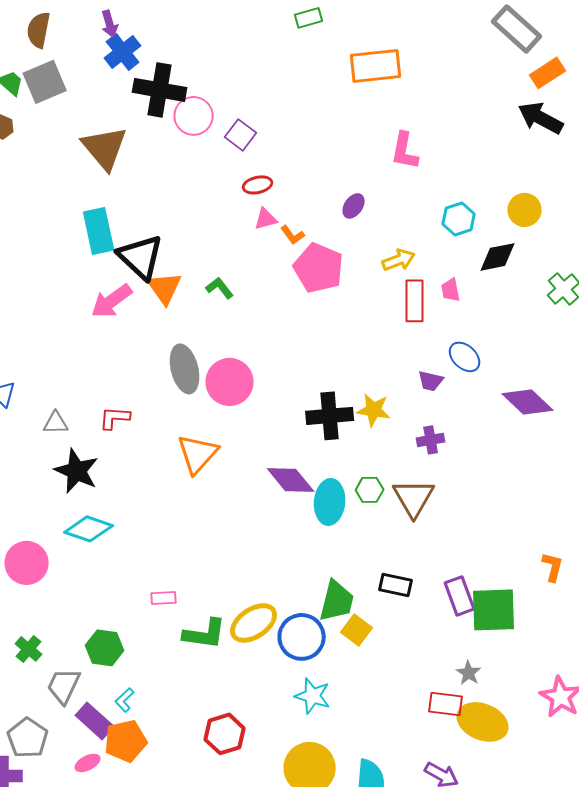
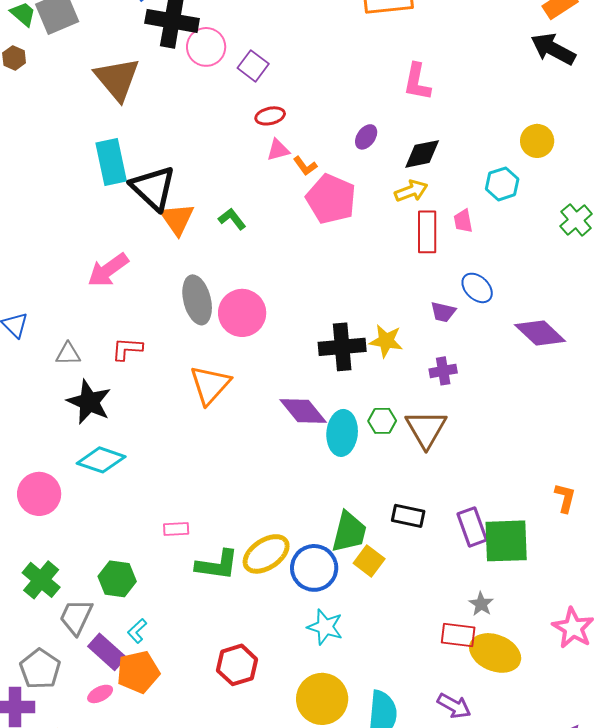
cyan hexagon: (459, 219) -> (502, 184), moved
black diamond: (498, 257) -> (422, 154), moved
pink arrow: (112, 301) -> (108, 270), moved
green cross: (29, 649) -> (41, 580), size x1.4

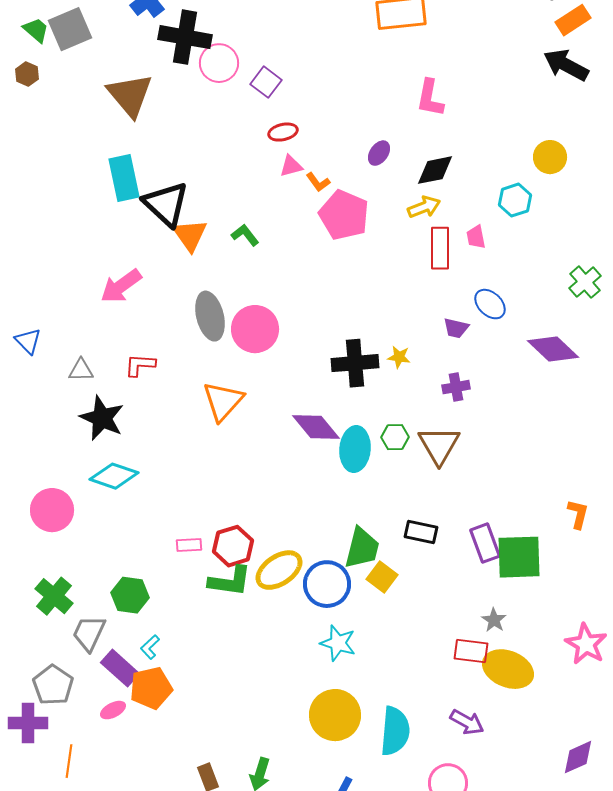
green cross: (576, 220) -> (585, 282), moved
yellow star: (386, 341) -> (399, 357), size x0.7
red hexagon: (237, 665) -> (233, 546), moved

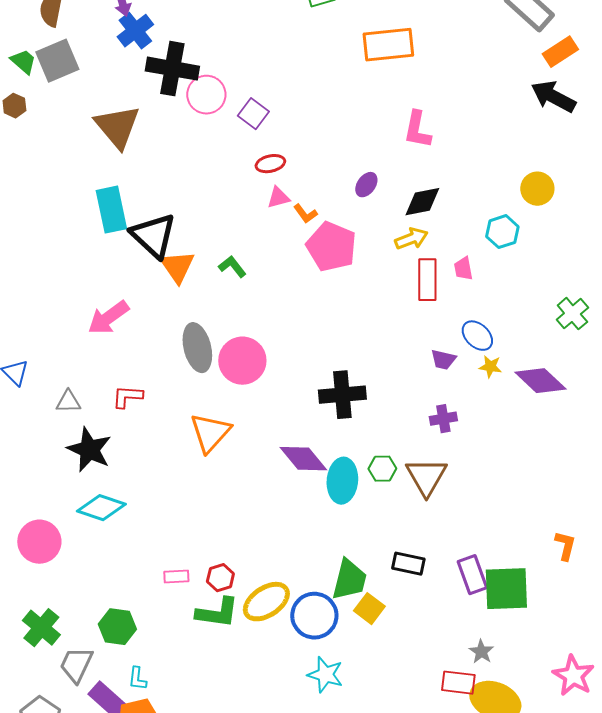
yellow star: (399, 357) -> (490, 367), moved
red hexagon: (233, 546) -> (220, 578), size x0.7
cyan L-shape: (150, 647) -> (137, 679), turned -40

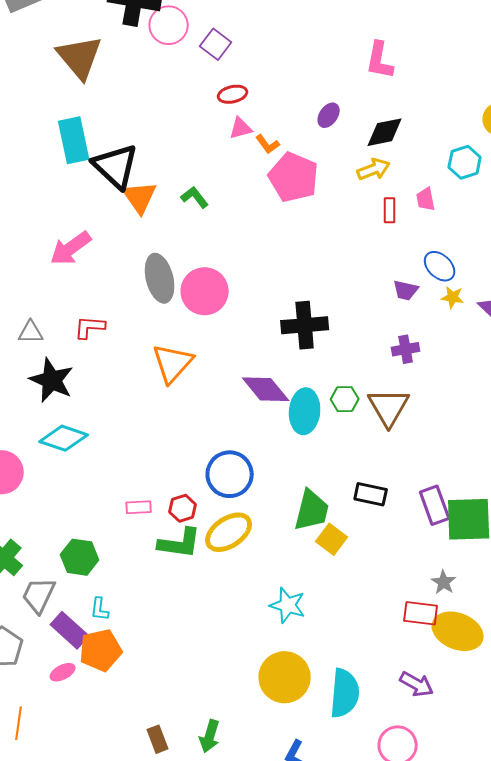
red rectangle: (427, 280) -> (390, 210), size x0.6
blue circle: (314, 616) -> (230, 474), moved

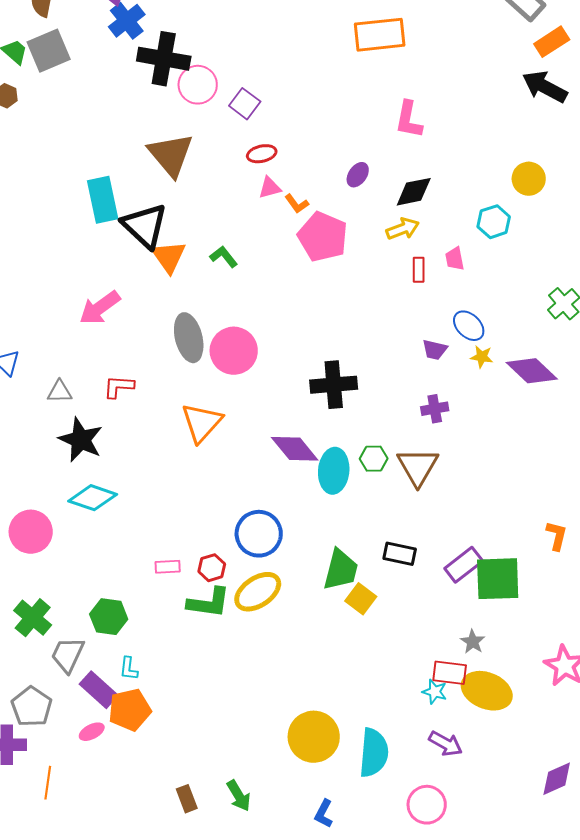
brown triangle: (80, 57) -> (171, 155), moved
purple rectangle: (435, 505) -> (464, 565), turned 72
cyan star: (288, 605) -> (435, 692), moved, size x0.7
green arrow: (210, 736) -> (239, 796), turned -48

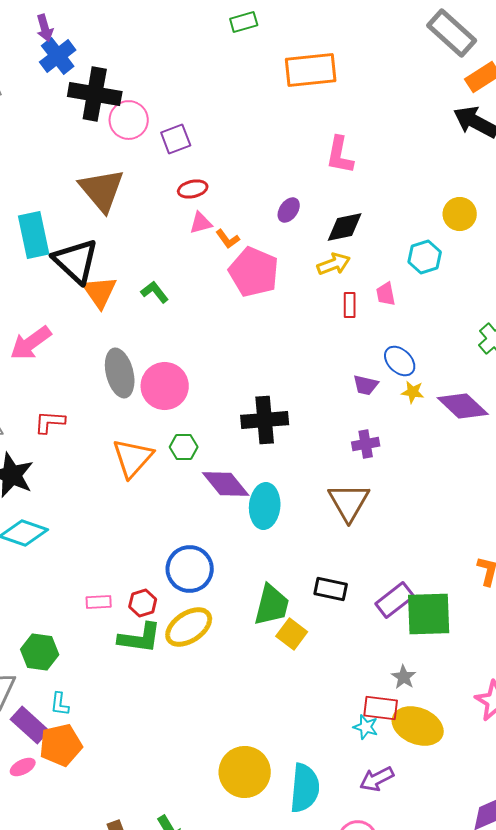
purple square: (245, 104) -> (176, 139), turned 32
green hexagon: (374, 459) -> (184, 447), moved
purple arrow: (446, 744) -> (377, 779), turned 124

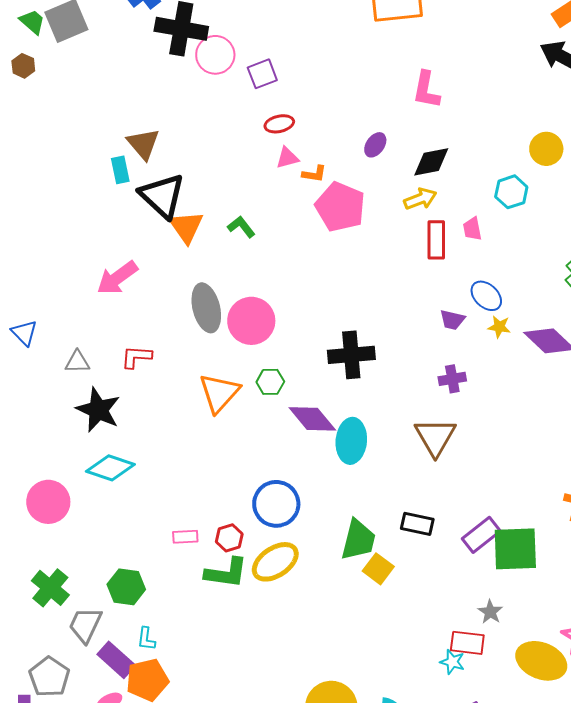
brown triangle: (102, 190) -> (143, 144), moved, size x0.7
cyan rectangle: (34, 235) -> (120, 170), size x0.6
orange L-shape: (228, 239) -> (314, 174), turned -45
red rectangle: (350, 305) -> (436, 240), size x1.5
yellow ellipse: (418, 726) -> (541, 661), moved

